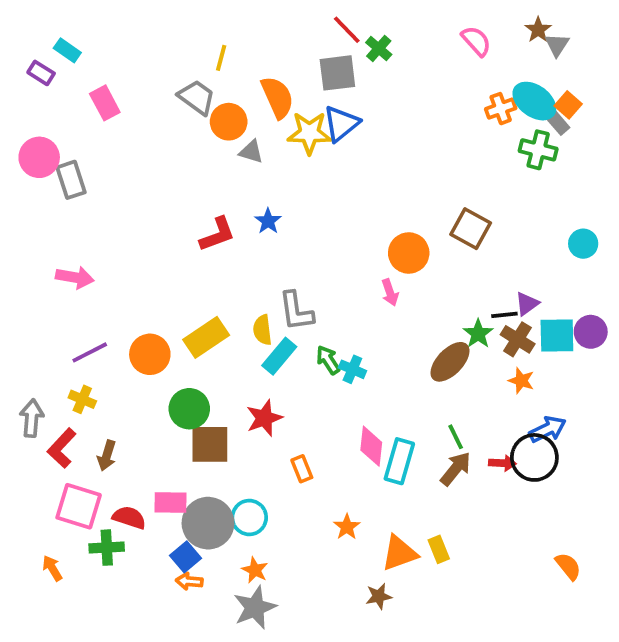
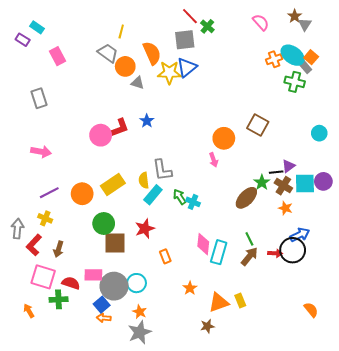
pink circle: (39, 157) -> (101, 135), moved

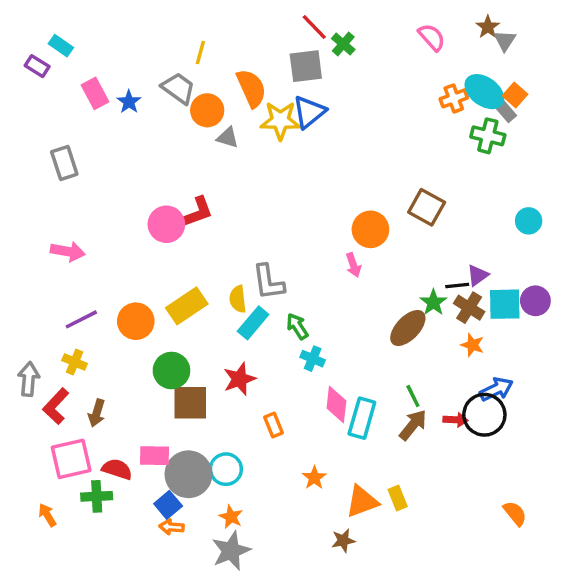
blue star: (147, 121) -> (129, 102), moved
cyan cross: (193, 202) -> (313, 359), moved
pink square: (43, 277) -> (71, 459), turned -30

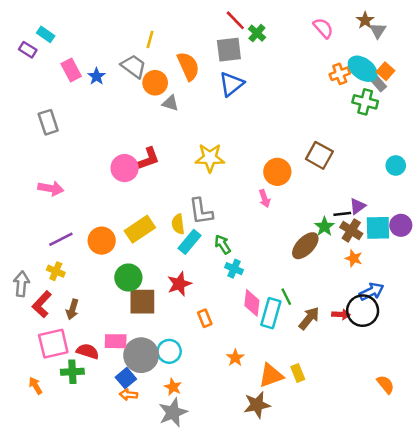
yellow star: (280, 121) -> (210, 158), moved
green line: (413, 396) -> (286, 297), moved
brown star: (343, 541) -> (257, 405), size x1.5

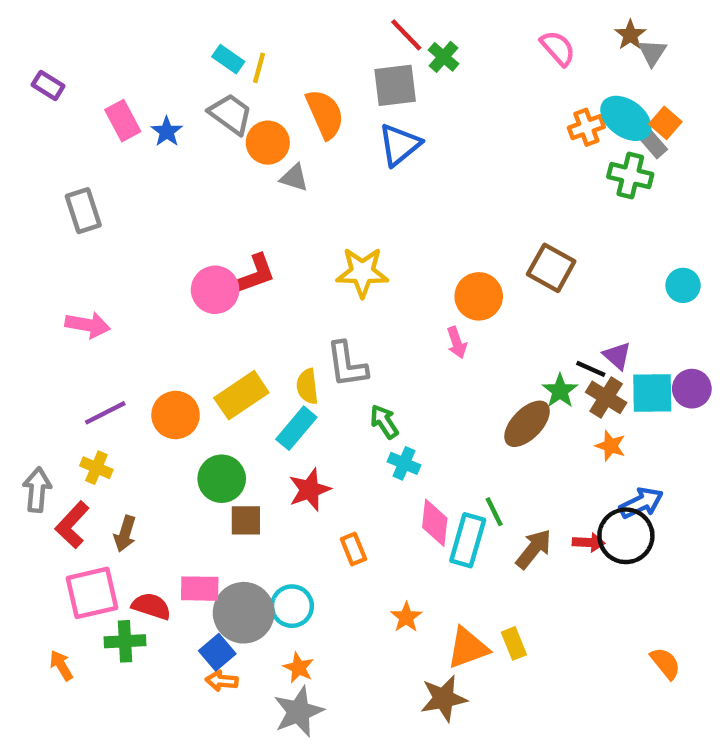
cyan rectangle: (46, 34) -> (228, 59), moved
purple triangle: (358, 206) -> (617, 356), turned -42
black line: (342, 214) -> (591, 369), turned 30
cyan rectangle: (189, 242) -> (296, 428), moved
brown square: (142, 302) -> (246, 520), size x0.7

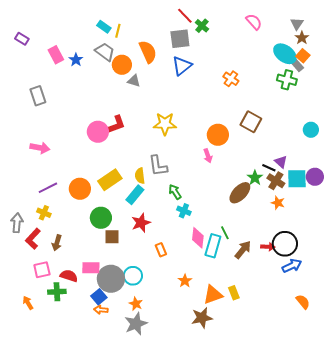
brown star: (630, 35) -> (302, 38), moved
orange cross: (586, 127) -> (231, 79), moved, turned -35
blue arrow: (641, 503) -> (292, 266), moved
pink square: (92, 593) -> (42, 270), size x0.7

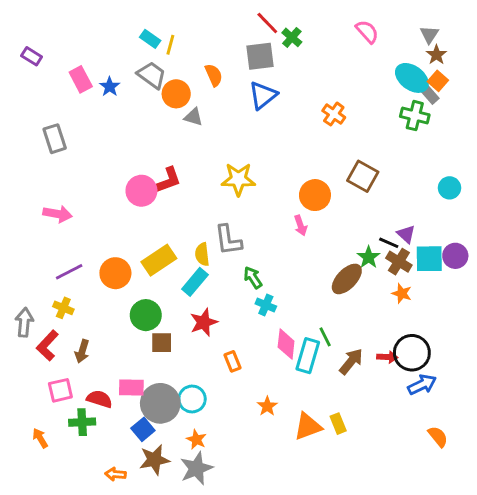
orange semicircle: (148, 52) -> (214, 75), size x0.7
orange arrow: (101, 310) -> (115, 474), moved
brown star: (202, 318) -> (154, 460), moved

